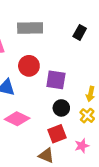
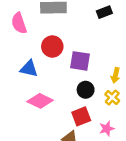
black rectangle: (80, 32) -> (104, 12), turned 40

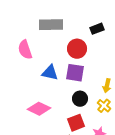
pink semicircle: (19, 23) -> (25, 50), moved
red circle: (52, 46) -> (77, 49), moved
blue triangle: (29, 69) -> (50, 73), moved

